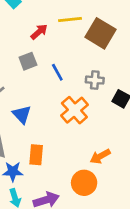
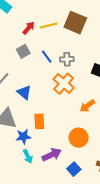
yellow line: (70, 19) -> (48, 25), moved
gray cross: (95, 80) -> (67, 59), moved
orange arrow: (100, 156) -> (87, 106), moved

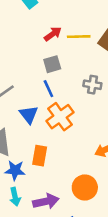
gray square: (23, 51) -> (52, 64), moved
blue line: (47, 57) -> (48, 89), moved
orange cross: (64, 84) -> (60, 117), moved

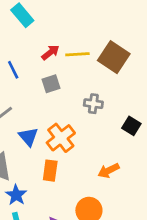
blue line: (48, 89) -> (13, 70), moved
orange rectangle: (40, 156) -> (50, 171), moved
blue star: (15, 170) -> (16, 195), turned 30

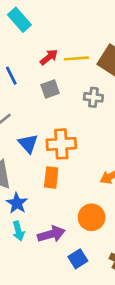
gray cross: (93, 104) -> (93, 97), moved
orange cross: (61, 138) -> (61, 144), turned 36

